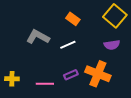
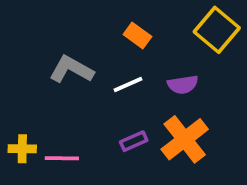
purple semicircle: (112, 45) -> (183, 85), moved
orange cross: (98, 74) -> (185, 139), turned 30
pink line: (45, 84) -> (62, 158), moved

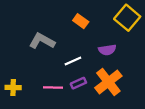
white line: (128, 85) -> (73, 61), moved
pink line: (62, 158) -> (53, 88), moved

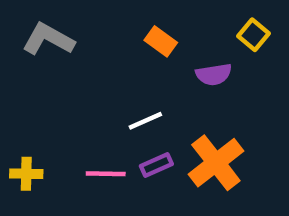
yellow square: (127, 18) -> (253, 35), size x0.6
gray L-shape: (42, 41) -> (48, 39), moved
purple semicircle: (107, 50) -> (214, 74), moved

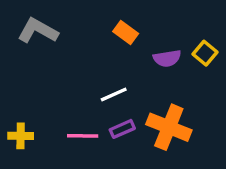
yellow square: (253, 35) -> (205, 53), moved
orange cross: (216, 163) -> (169, 127), turned -30

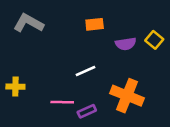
orange rectangle: (126, 32) -> (95, 24), turned -42
purple rectangle: (122, 129) -> (87, 111), moved
yellow cross: (21, 136) -> (15, 87), moved

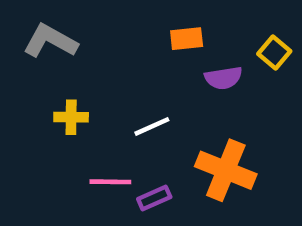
orange rectangle: (95, 24) -> (187, 39), moved
yellow square: (154, 40) -> (274, 53), moved
yellow cross: (15, 87) -> (71, 117), moved

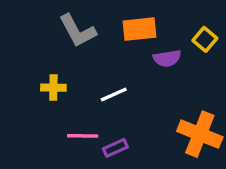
orange rectangle: (187, 39) -> (140, 29), size x1.4
gray L-shape: (50, 41) -> (78, 31), moved, turned -147
orange cross: (226, 170) -> (200, 134), moved

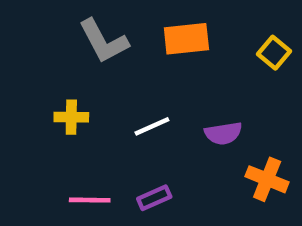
purple semicircle: (167, 58) -> (223, 133), moved
orange cross: (200, 134) -> (267, 179), size x0.7
pink line: (83, 136) -> (90, 200), moved

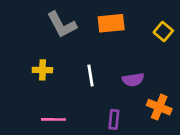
white line: (152, 126) -> (91, 75), turned -75
purple rectangle: (154, 198) -> (114, 119), moved, turned -60

